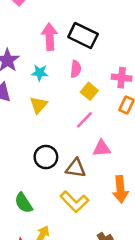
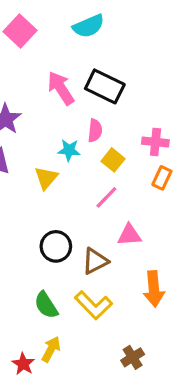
pink arrow: (50, 37) -> (61, 88), turned -30
cyan star: (40, 73) -> (69, 150), moved
brown triangle: (76, 168) -> (95, 261), turned -35
green semicircle: (24, 203) -> (46, 305), moved

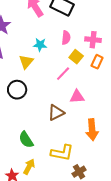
pink semicircle: (95, 131) -> (66, 38), moved
yellow square: (113, 160) -> (76, 57), moved
black circle: (56, 246) -> (17, 90), moved
yellow L-shape: (93, 305) -> (62, 153), moved, turned -35

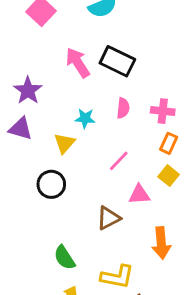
yellow square: (76, 57) -> (169, 176), moved

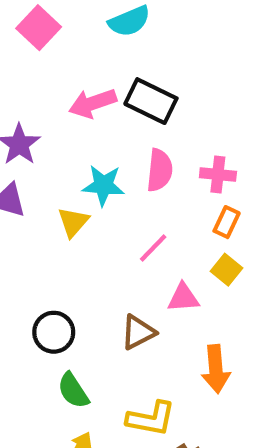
pink arrow: (78, 63) -> (93, 103), turned -76
pink semicircle: (123, 108) -> (160, 170), size x1.4
cyan star: (85, 118) -> (103, 185), size x1.4
black circle: (51, 184) -> (54, 332), moved

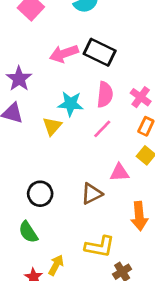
pink cross: (218, 175) -> (141, 97), turned 30
pink line: (153, 248) -> (102, 129), moved
green semicircle: (73, 391) -> (28, 232), moved

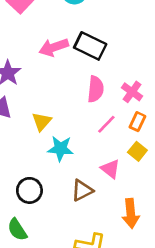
cyan star: (71, 104) -> (60, 149), moved
pink line: (102, 129) -> (106, 124), moved
pink triangle: (119, 173) -> (110, 169), turned 42

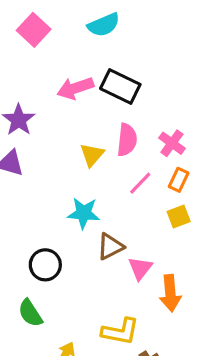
yellow triangle: (42, 122) -> (92, 155), moved
yellow square: (137, 151) -> (179, 216), turned 30
pink triangle: (110, 169) -> (140, 268), moved, turned 30
brown triangle: (82, 190) -> (110, 246), moved

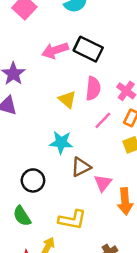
yellow triangle: (92, 155) -> (67, 99), turned -30
yellow L-shape: (120, 331) -> (72, 220), moved

